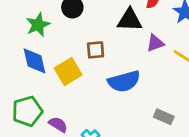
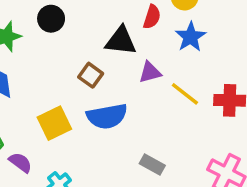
brown square: (96, 50) -> (91, 75), moved, turned 36
yellow square: (68, 71) -> (54, 123), moved

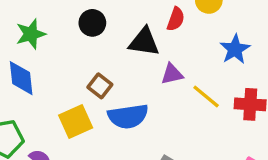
black circle: (51, 19) -> (92, 23), moved
blue star: (191, 37) -> (235, 49), moved
brown square: (91, 75) -> (100, 86), moved

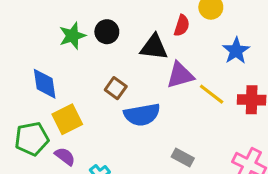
green star: (31, 34) -> (72, 36), moved
purple triangle: (172, 74) -> (180, 75), size x1.4
yellow square: (76, 121) -> (67, 119), moved

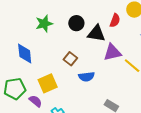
black circle: (107, 32) -> (76, 23), moved
blue semicircle: (142, 115) -> (87, 77), size x0.7
yellow square: (67, 119) -> (48, 83), moved

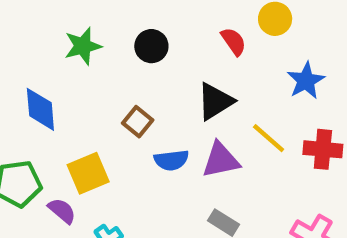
red semicircle: (115, 20) -> (234, 41), turned -56
black triangle: (96, 33) -> (215, 101), moved, turned -42
purple triangle: (112, 52) -> (221, 160), moved

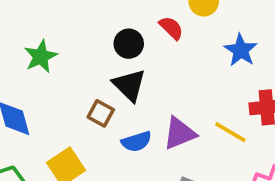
black circle: (151, 46) -> (129, 44), moved
black triangle: (215, 101) -> (129, 85), moved, turned -33
yellow line: (269, 138) -> (230, 132), moved

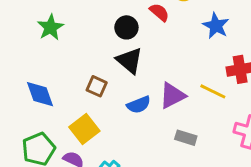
green star: (41, 56) -> (51, 27), moved
brown square: (101, 113) -> (97, 86), moved

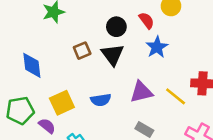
blue star: (216, 26) -> (157, 47), moved
brown square: (97, 86) -> (82, 51), moved, turned 30
blue semicircle: (139, 105) -> (101, 100), moved

